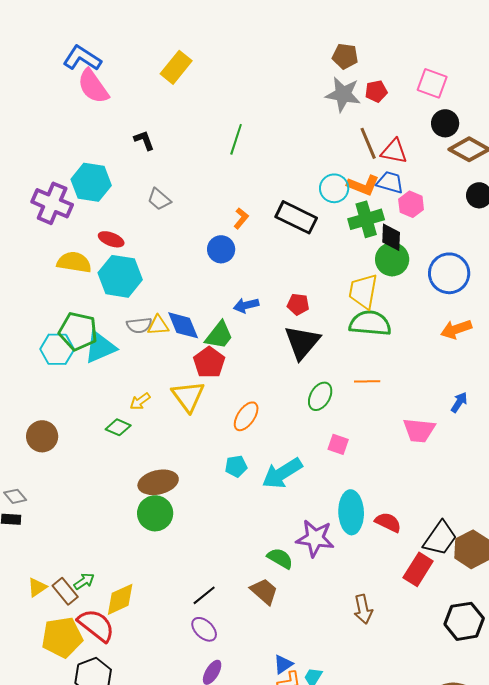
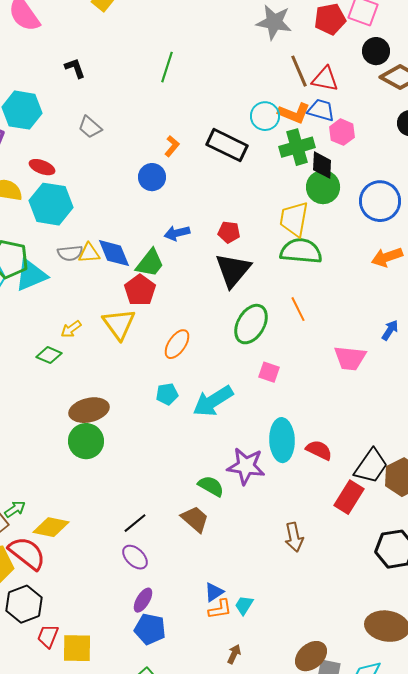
red pentagon: (376, 91) -> (330, 19), moved, size x1.4
orange line: (367, 381) -> (298, 309), turned 65
green ellipse: (320, 396) -> (251, 324), size x1.4
yellow diamond: (120, 599) -> (51, 527), turned 36

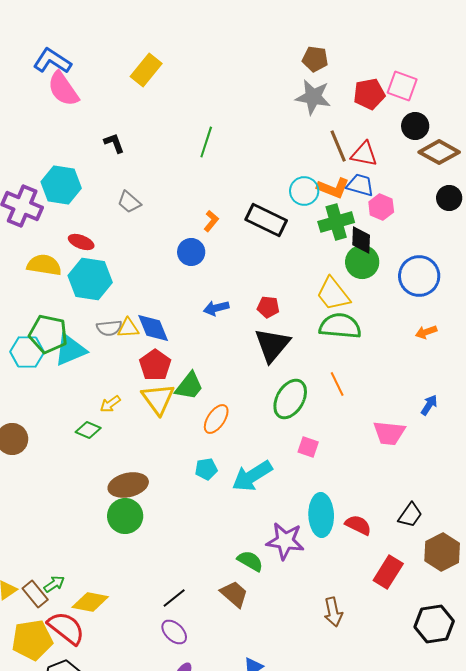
yellow trapezoid: (294, 219) -> (333, 294), turned -48
orange arrow: (387, 257) -> (426, 332), size x0.7
green trapezoid: (150, 263) -> (189, 386), moved
red pentagon: (140, 290) -> (155, 365), moved
black trapezoid: (371, 466) -> (410, 515), moved, size x0.7

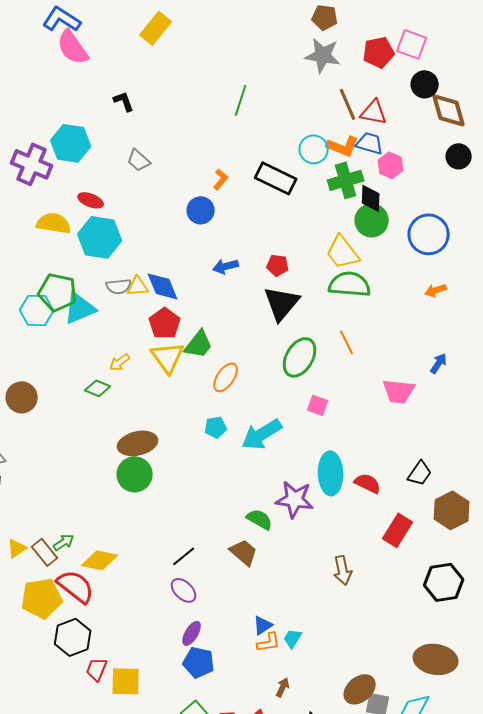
green line: (206, 142) -> (241, 100), moved
brown diamond: (439, 152) -> (449, 110), turned 45

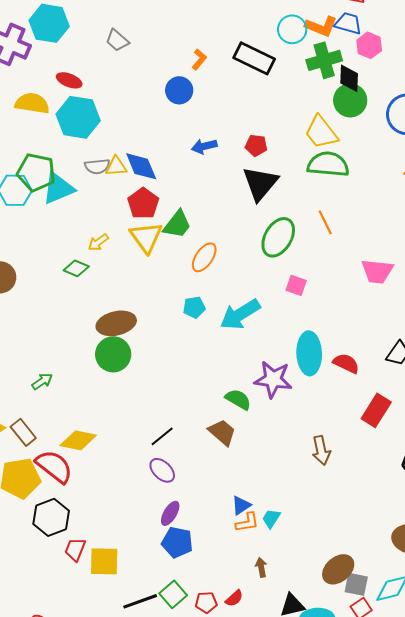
green arrow: (64, 542) -> (42, 381), moved
brown arrow: (283, 687) -> (261, 567), turned -36

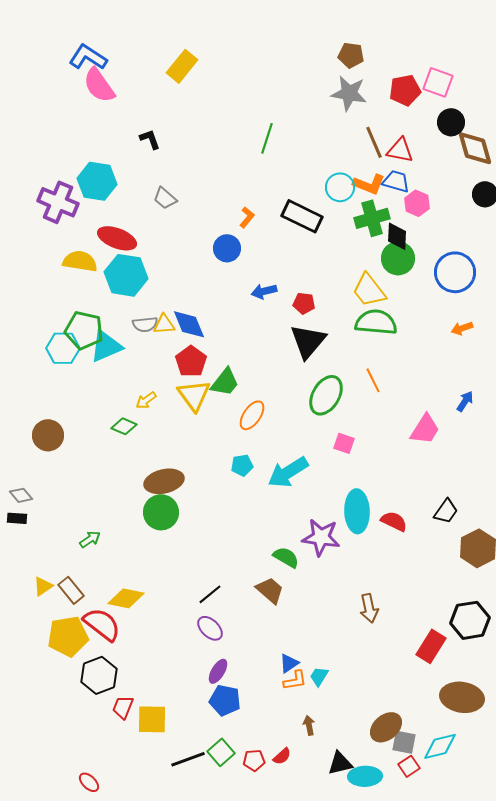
red ellipse: (69, 80) -> (117, 238), size x1.5
blue arrow: (204, 146) -> (264, 291), moved
pink trapezoid: (377, 271) -> (425, 429), turned -64
red rectangle: (376, 410) -> (431, 646), moved

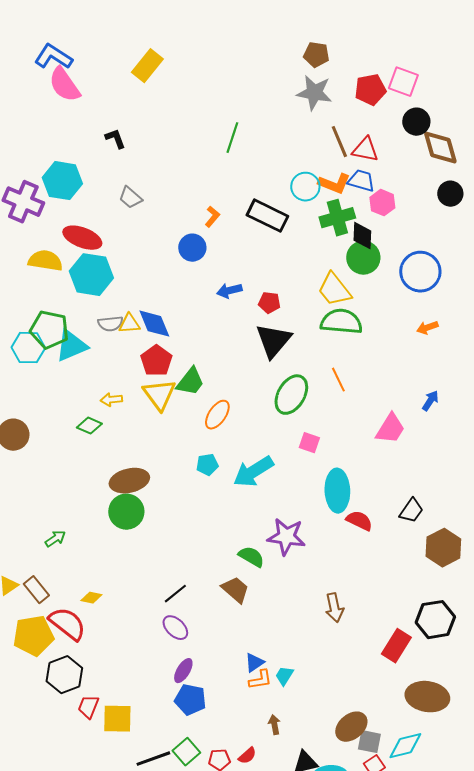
yellow arrow: (146, 400) -> (111, 400), turned 30
cyan ellipse: (357, 511) -> (337, 491), moved
yellow diamond: (126, 598) -> (91, 598), size x0.6

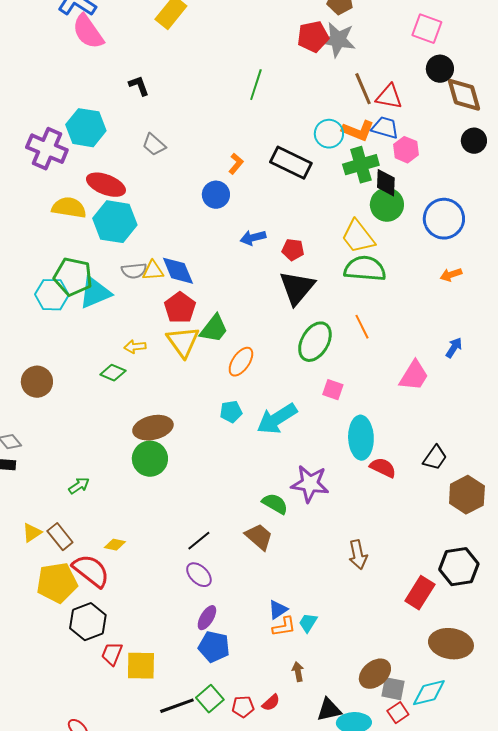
red pentagon: (370, 90) -> (313, 37), moved

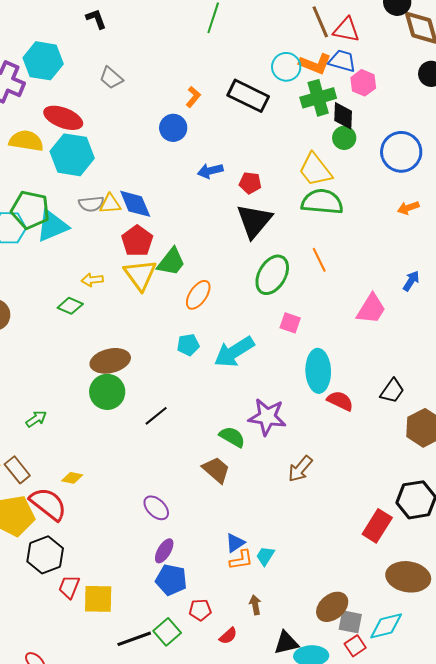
green circle: (387, 205) -> (344, 138), size x0.7
black line: (199, 541) -> (156, 416), moved
brown arrow: (358, 555) -> (300, 469), moved, turned 52
red pentagon: (243, 707) -> (200, 610), moved

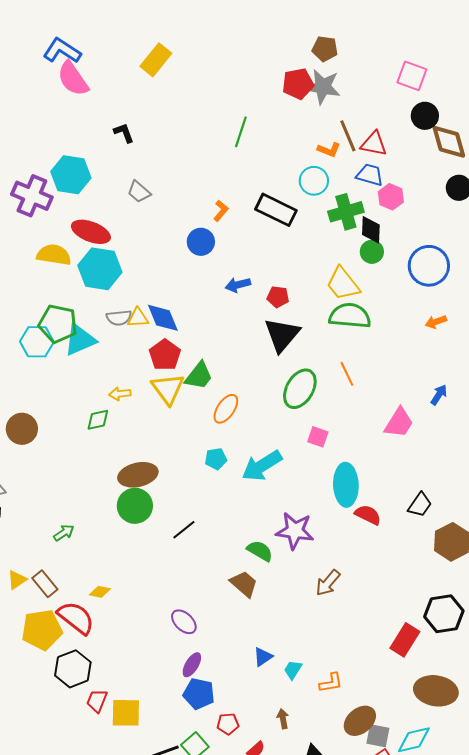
orange L-shape: (315, 64) -> (329, 150), moved, size x0.7
green diamond: (70, 306) -> (98, 420), turned -35
orange L-shape: (241, 560) -> (331, 683), moved

